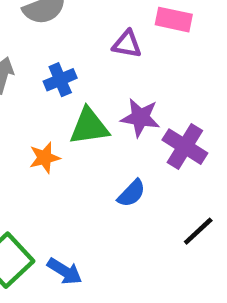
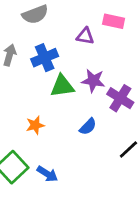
blue cross: (60, 80) -> (45, 58), size x1.4
orange star: (45, 158) -> (35, 125), moved

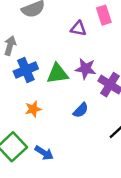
pink rectangle: (114, 21) -> (104, 15), turned 60
blue cross: (45, 58) -> (26, 70), moved

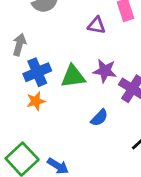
orange star: (33, 109) -> (36, 101), moved

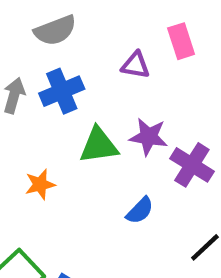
blue cross: (37, 72) -> (62, 91), moved

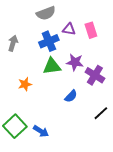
gray semicircle: (55, 30) -> (46, 13), moved
pink rectangle: (181, 41) -> (91, 30), moved
blue cross: (62, 91) -> (49, 41), moved

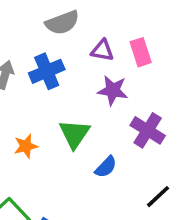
blue cross: (49, 41) -> (47, 71), moved
purple star: (75, 62) -> (113, 90), moved
green triangle: (52, 66) -> (75, 134), moved, turned -48

